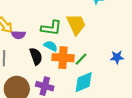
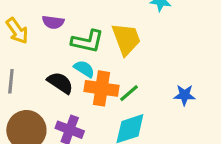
purple semicircle: (18, 35) -> (53, 22), moved
black semicircle: (36, 56) -> (60, 83), turned -42

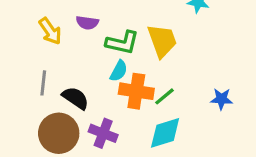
cyan semicircle: (84, 69) -> (119, 71), turned 85
black semicircle: (60, 83) -> (76, 98), moved

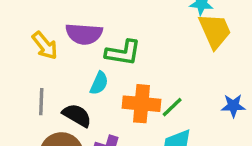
purple semicircle: (87, 23) -> (84, 34), size x1.5
yellow trapezoid: (162, 41) -> (215, 31), moved
cyan semicircle: (119, 71) -> (99, 83), moved

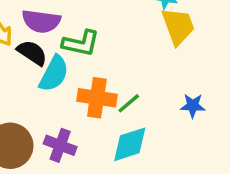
cyan semicircle: (99, 83) -> (54, 74), size x1.5
black semicircle: (77, 115) -> (32, 53), moved

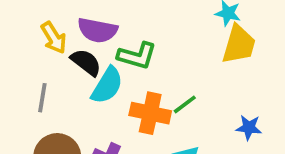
yellow trapezoid: (178, 26) -> (239, 44), turned 33
green line: (129, 103) -> (185, 104), moved

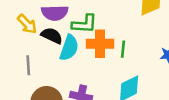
green line: (185, 104) -> (123, 49), turned -35
orange cross: (150, 113) -> (100, 44), moved

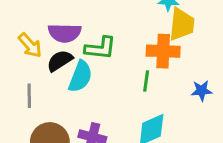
black semicircle: (52, 36) -> (60, 61), turned -60
orange cross: (100, 44) -> (163, 51), moved

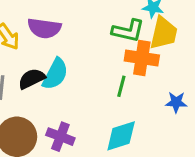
green L-shape: (100, 48) -> (128, 31), moved
black semicircle: (60, 61) -> (32, 79), moved

